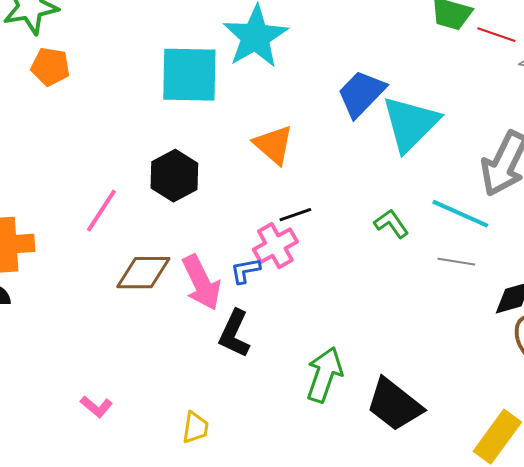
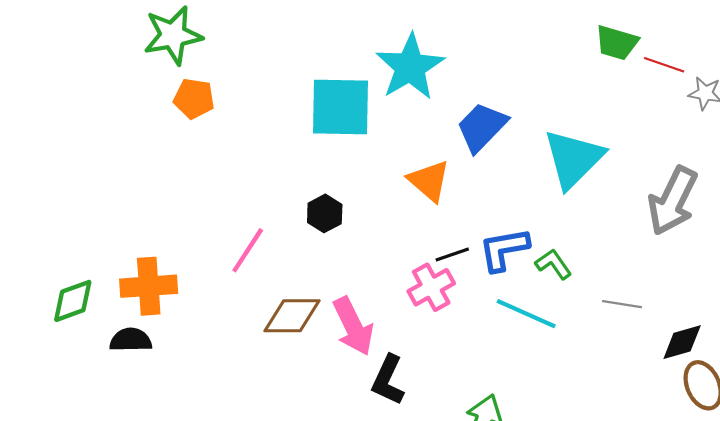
blue trapezoid: (361, 94) -> (482, 127), moved
black hexagon: (174, 176) -> (325, 213), size x0.7
cyan line: (460, 214) -> (526, 314), moved
blue L-shape: (245, 271) -> (504, 249), moved, size x1.6

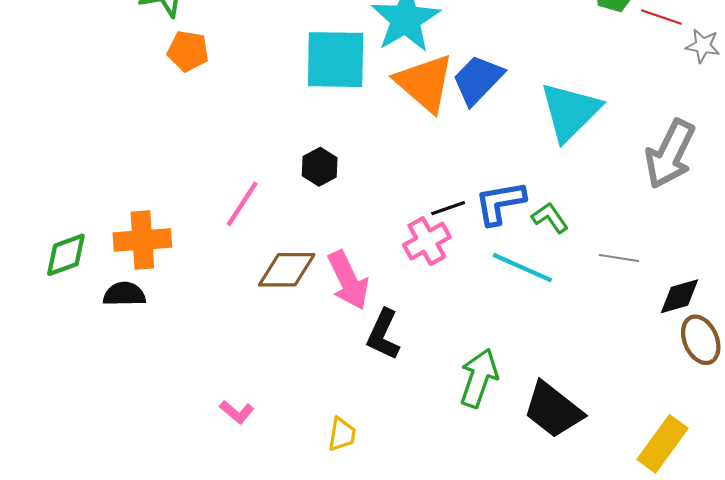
orange triangle: (429, 181) -> (425, 83), moved, size x1.4

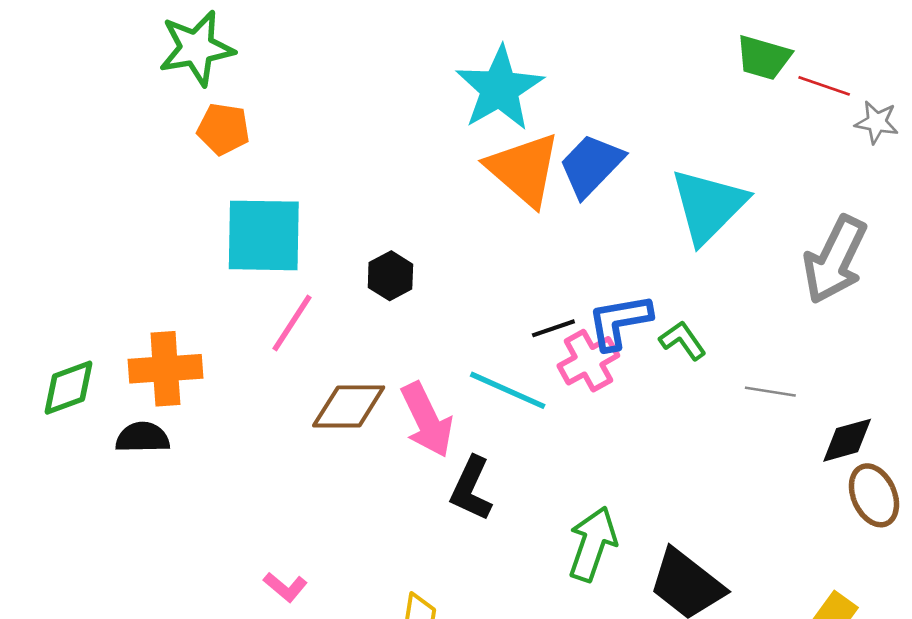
cyan square: (336, 60) -> (264, 235), moved
pink cross: (427, 241) -> (588, 361), moved
cyan line: (522, 268) -> (508, 390), moved

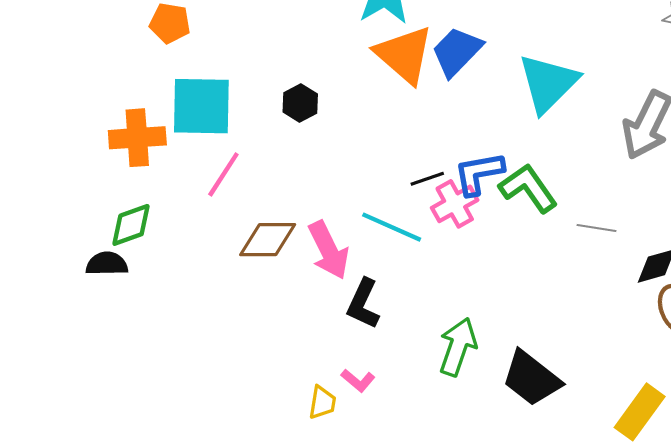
black hexagon: (390, 276) -> (300, 103), moved
green L-shape: (683, 340) -> (528, 188), size x1.6
orange cross: (165, 369) -> (137, 138), moved
green diamond: (68, 388) -> (131, 225), moved
pink L-shape: (285, 587) -> (358, 380), moved

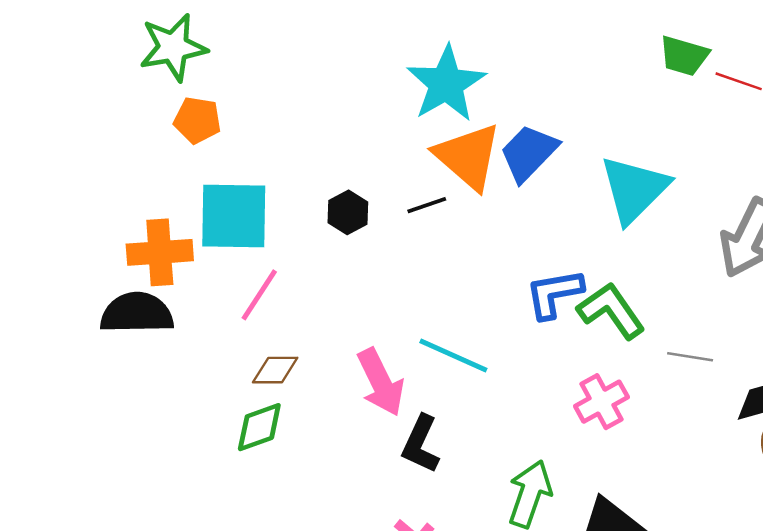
black line: (427, 179) -> (427, 205), moved
pink cross: (455, 204) -> (601, 402), moved
green diamond: (131, 225) -> (259, 427), moved
brown diamond: (268, 240) -> (275, 370), moved, size x0.7
black semicircle: (107, 264) -> (137, 313), moved, size x1.5

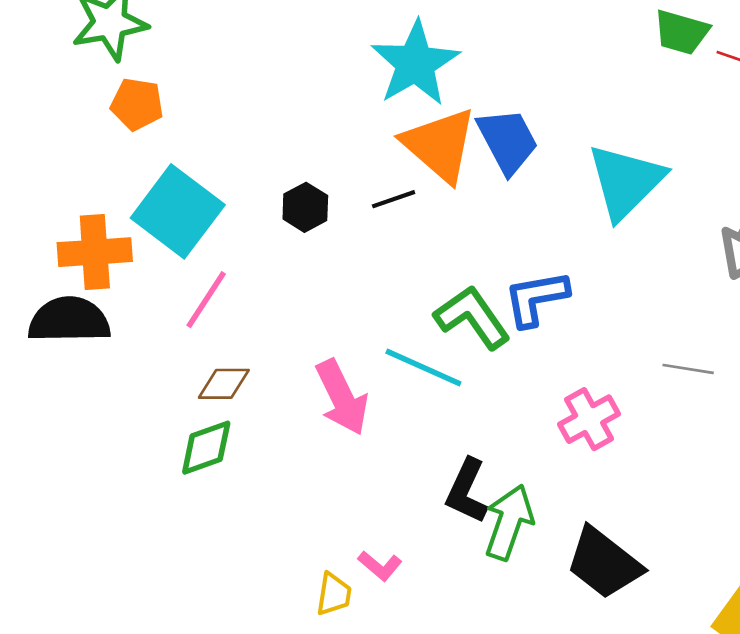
blue trapezoid: (529, 153) -> (508, 141), turned 108
cyan square: (234, 216) -> (178, 211), turned 36
green L-shape: (611, 311) -> (472, 317), moved
black L-shape: (421, 444) -> (467, 491), moved

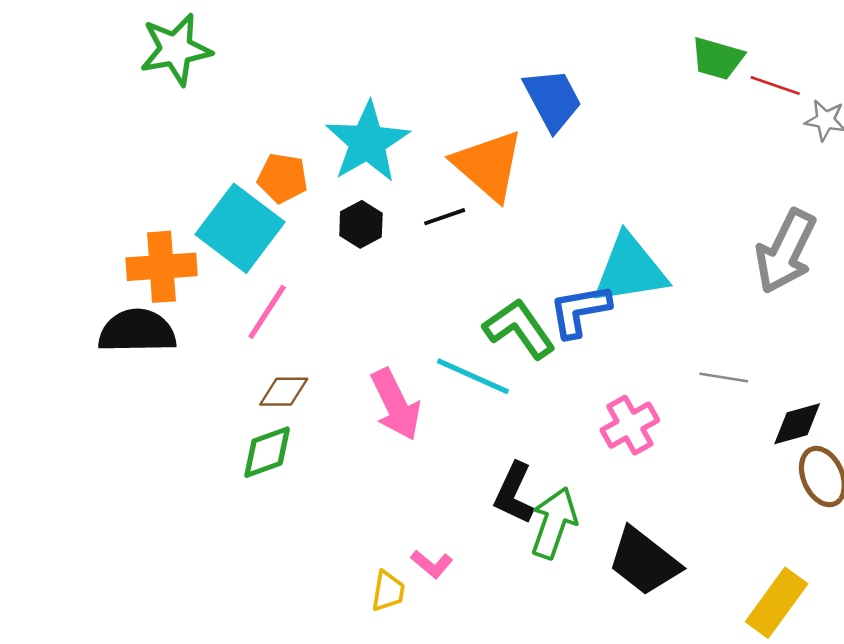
cyan star: (415, 63) -> (367, 142), moved
orange pentagon: (137, 104) -> (282, 178), moved
blue trapezoid: (508, 141) -> (553, 100), moved
cyan triangle: (626, 182) -> (630, 269), moved, turned 36

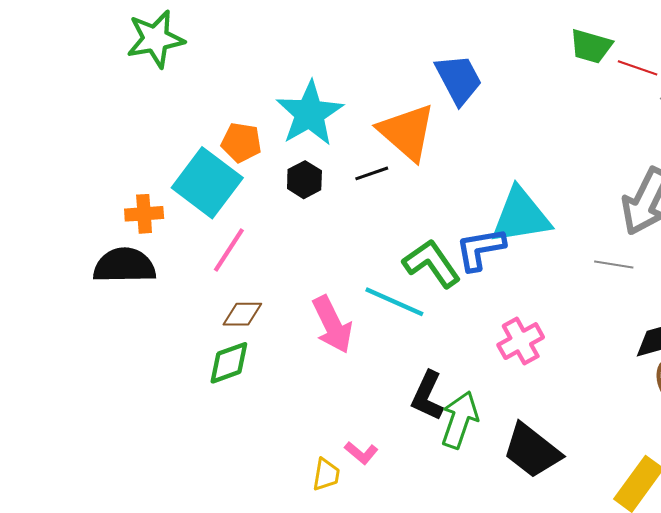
orange cross: (162, 267) -> (144, 214), size x0.7
gray line: (724, 377) -> (614, 264), moved

